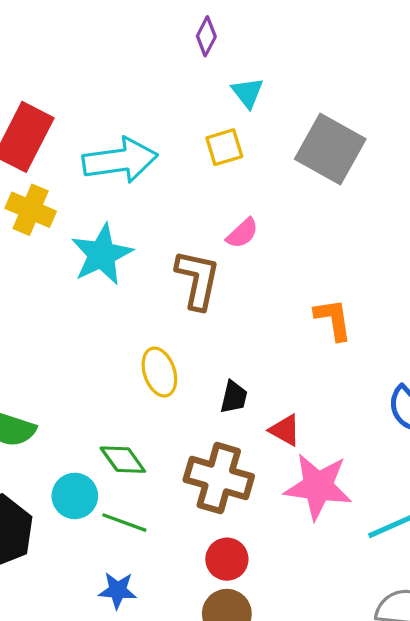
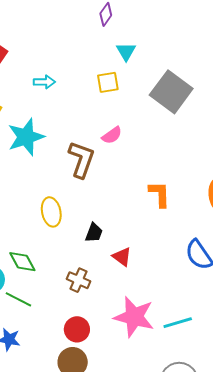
cyan arrow: (120, 160) -> (44, 82), size x0.5
brown cross: (219, 478) -> (78, 280), size x0.6
pink star: (318, 486) -> (134, 317), moved

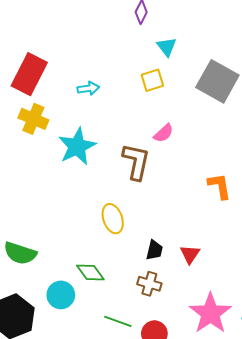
black trapezoid: (94, 233) -> (154, 250), moved
red triangle: (122, 257) -> (190, 254), turned 35
green line: (18, 299) -> (118, 321), moved
pink star: (134, 317) -> (210, 313), turned 30

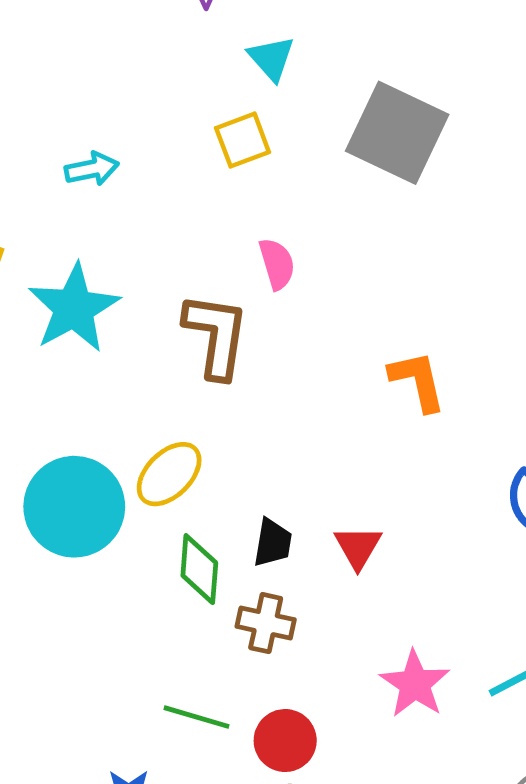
pink semicircle: (164, 133) -> (277, 264), turned -60
yellow ellipse: (113, 219) -> (169, 474), turned 68
green diamond: (90, 273) -> (199, 569), moved, turned 44
cyan circle: (61, 295) -> (74, 507), moved, size x1.5
pink star: (210, 313) -> (415, 684), size x0.7

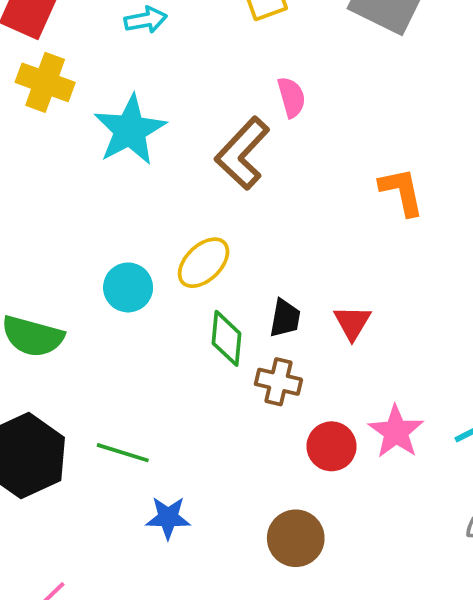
brown L-shape: (216, 335) -> (242, 153), turned -146
cyan circle: (74, 507) -> (128, 287), size x0.6
green line: (196, 717) -> (123, 453), moved
red circle: (285, 741) -> (332, 446), moved

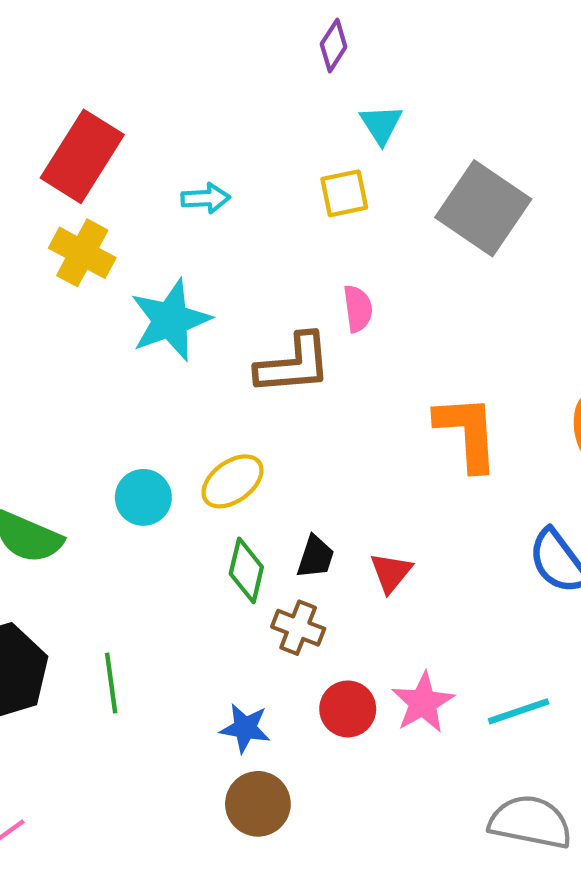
brown L-shape: (242, 153) -> (294, 364), turned -146
orange L-shape: (402, 192) -> (467, 433), size x1.4
green line: (123, 453) -> (111, 683), turned 57
blue star: (168, 518) -> (245, 728), moved
brown circle: (296, 538) -> (258, 804), moved

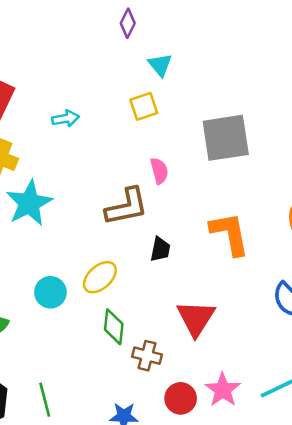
gray square: (483, 208) -> (226, 138), moved, turned -36
cyan star: (170, 320) -> (29, 203), moved
black trapezoid: (316, 557) -> (160, 249), moved
red triangle: (391, 573) -> (196, 318), size x1.6

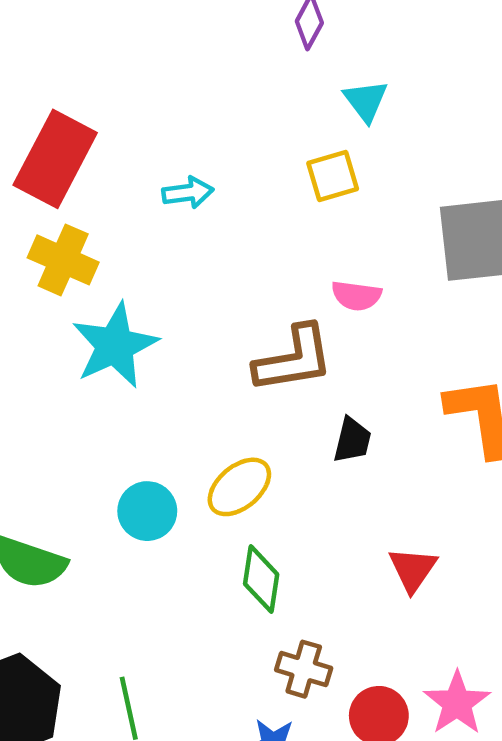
pink semicircle: (159, 171) -> (356, 296), turned 110
red triangle: (196, 318) -> (413, 569), size x0.7
brown cross: (147, 356) -> (304, 669), moved

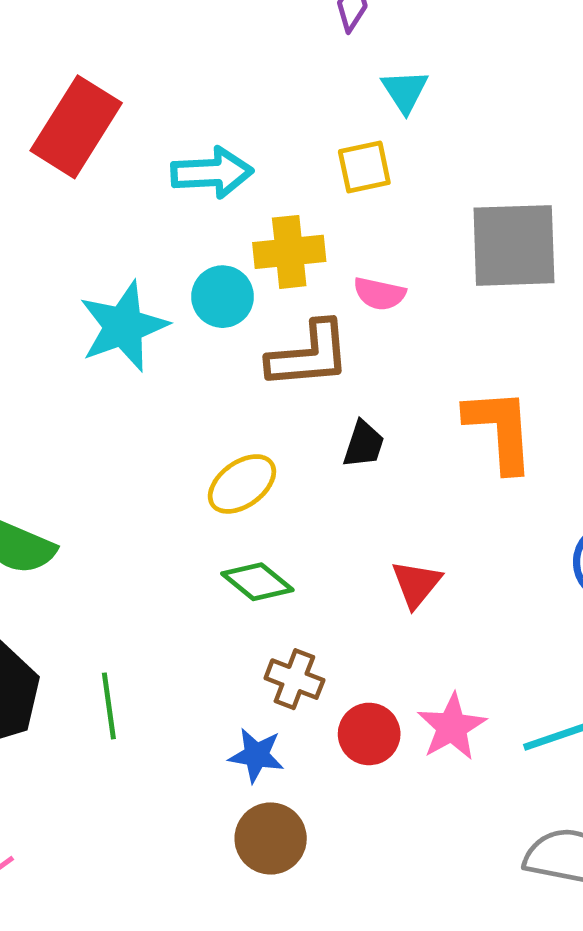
cyan arrow: (188, 193) -> (212, 173), size x1.5
yellow cross: (63, 260) -> (289, 252), moved, turned -34
cyan circle: (147, 511) -> (223, 297), moved
green diamond: (261, 579) -> (257, 582), turned -64

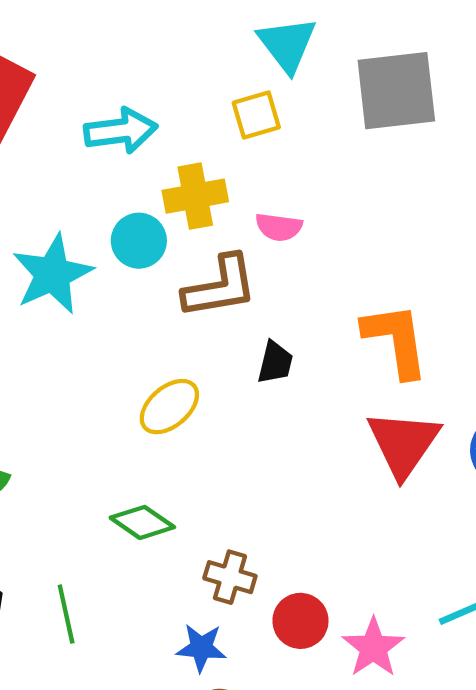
cyan triangle: (405, 91) -> (287, 44), size x1.4
gray square: (514, 245) -> (396, 91), moved
green diamond: (257, 582) -> (142, 522), moved
red triangle: (416, 584) -> (403, 443), moved, size x1.6
pink star: (452, 727) -> (373, 647), moved

